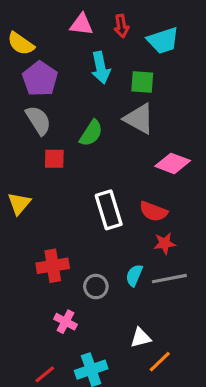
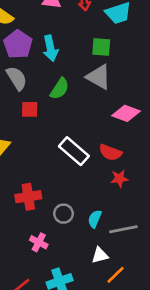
cyan arrow: (101, 68) -> (50, 48), moved
white rectangle: (109, 210) -> (74, 151), turned -32
cyan semicircle: (134, 275) -> (95, 219), moved
gray line: (169, 279) -> (123, 229), moved

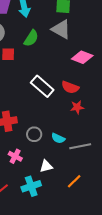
cyan semicircle: (95, 219) -> (58, 138), turned -88
white triangle: (100, 255) -> (46, 166), moved

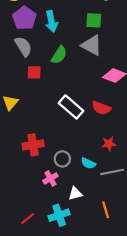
red star: (77, 107) -> (109, 144), moved
pink cross: (15, 156) -> (50, 178), moved, turned 32
orange line: (74, 181) -> (106, 210), turned -63

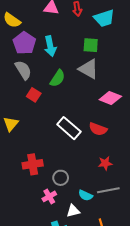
red square: (34, 72) -> (34, 95), turned 32
cyan semicircle: (88, 163) -> (85, 195), moved

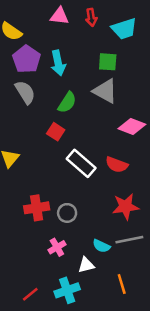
red square: (34, 95) -> (56, 132), moved
red star: (105, 163) -> (126, 207), size x1.5
gray circle: (61, 178) -> (67, 213), moved

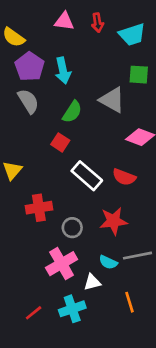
green square: (108, 62) -> (139, 75), moved
red star: (126, 207) -> (113, 221), moved
red cross: (37, 208) -> (39, 208), moved
pink cross: (57, 247) -> (62, 264), size x1.6

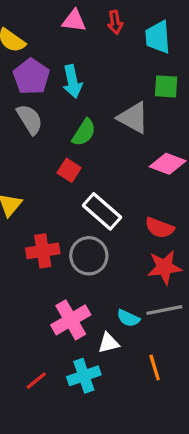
cyan trapezoid: (132, 35) -> (158, 37), turned 104
red semicircle: (124, 177) -> (159, 228), moved
red star: (113, 221) -> (164, 267), moved
gray circle: (72, 228) -> (89, 256), moved, size x1.5

